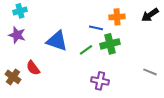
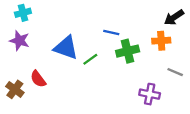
orange cross: (117, 17) -> (161, 41), moved
green line: (86, 50) -> (90, 59), moved
gray line: (150, 72) -> (175, 72), moved
purple cross: (100, 81) -> (150, 94), moved

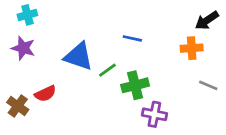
green cross: (128, 51) -> (135, 85), moved
red semicircle: (38, 79) -> (45, 94), turned -78
purple cross: (150, 94) -> (154, 114), moved

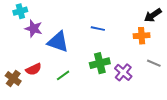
purple star: (23, 48) -> (34, 29), moved
green line: (107, 70) -> (63, 75), moved
purple cross: (154, 114) -> (123, 72), moved, turned 30

